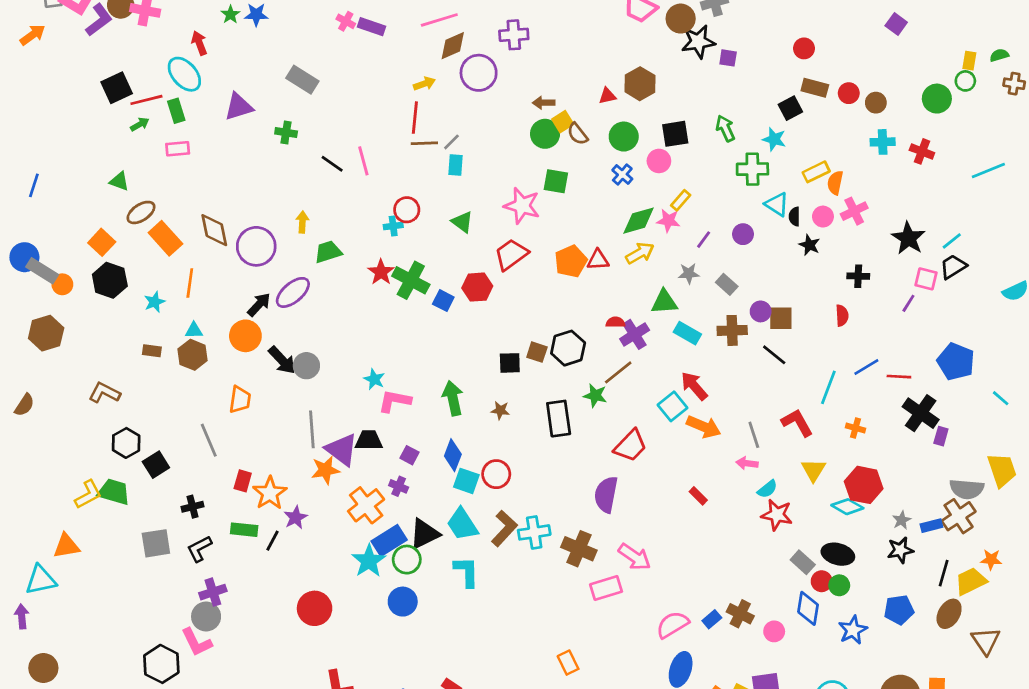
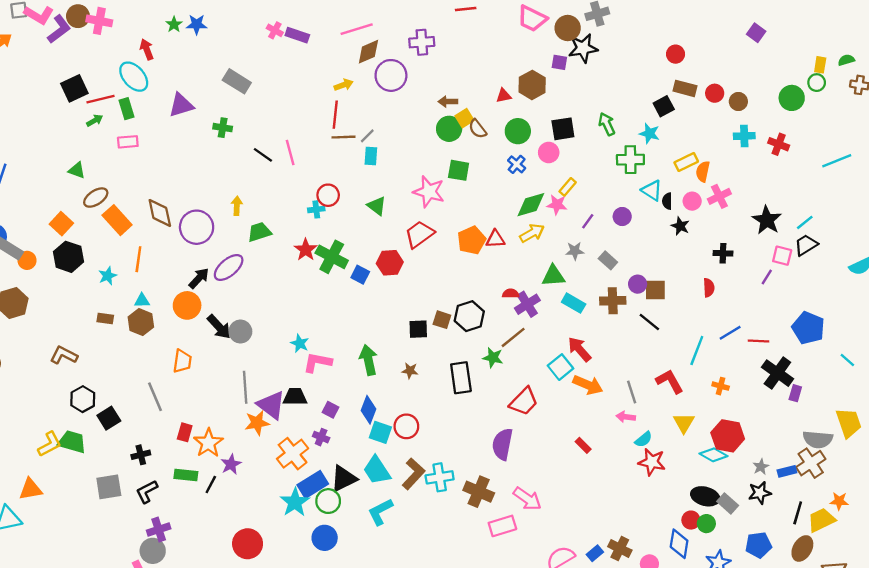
purple square: (728, 58) -> (559, 62), moved
gray rectangle: (803, 562) -> (728, 503), moved
cyan L-shape: (466, 572) -> (380, 512), turned -116

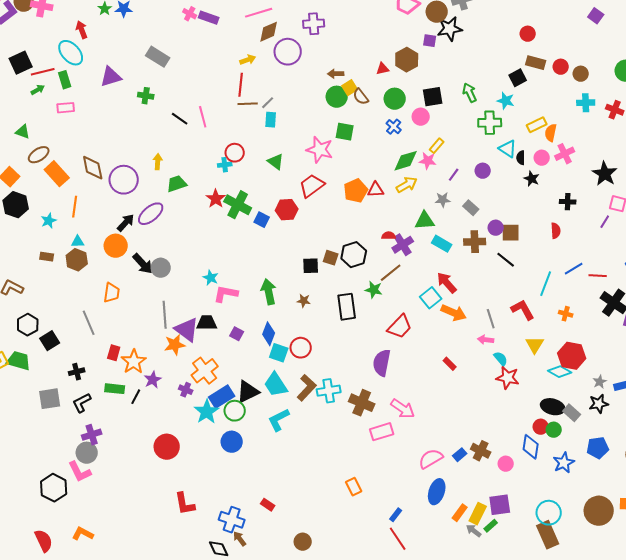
purple cross: (321, 437) -> (186, 390), moved
cyan semicircle: (644, 439) -> (501, 359), turned -91

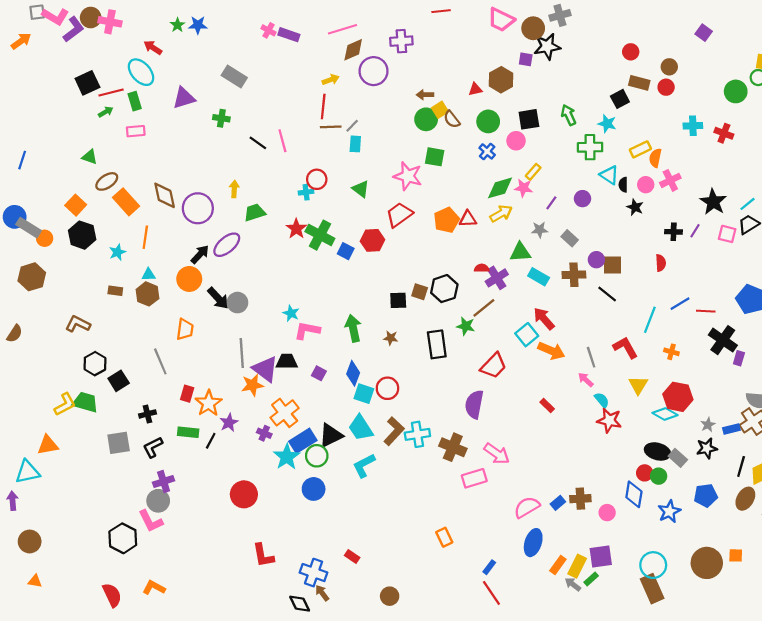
red arrow: (82, 30) -> (153, 48), turned -36
brown circle: (581, 74) -> (669, 67), moved
purple line: (605, 222) -> (695, 231), moved
pink arrow: (486, 340) -> (586, 380), turned 35
brown cross: (481, 451) -> (580, 499), turned -30

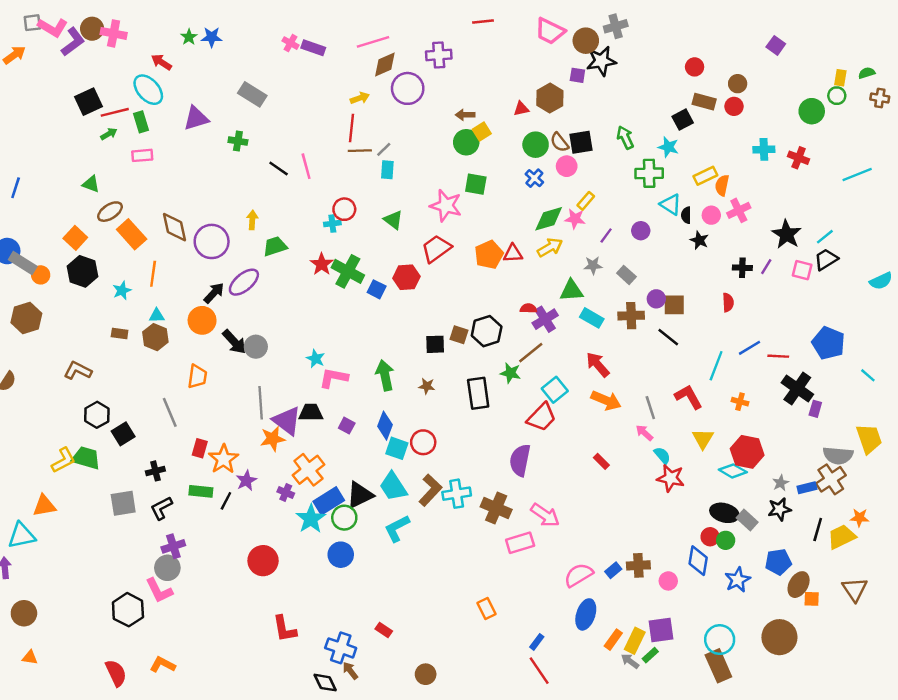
brown semicircle: (452, 119) -> (559, 142), moved
cyan square: (527, 335) -> (555, 390), moved
brown ellipse: (745, 499) -> (799, 585), moved
orange square: (736, 555) -> (812, 599), moved

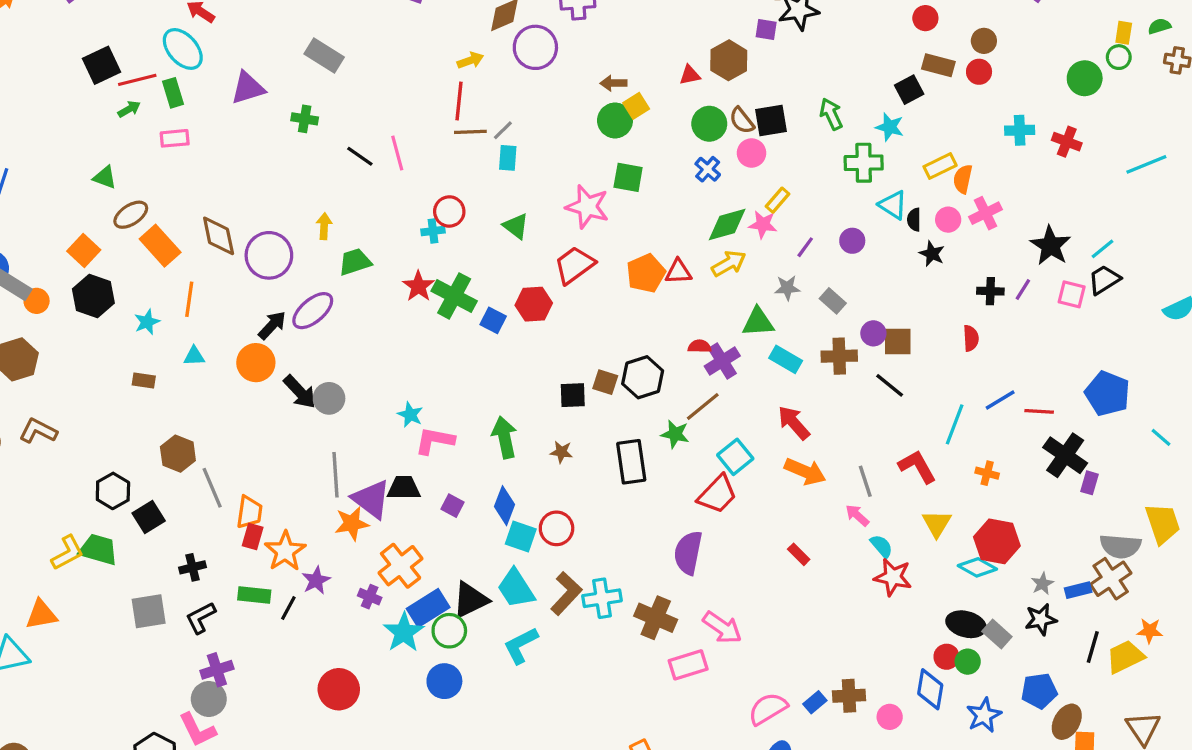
brown hexagon: (155, 337) -> (178, 454), moved
brown L-shape: (78, 371) -> (38, 431), moved
orange trapezoid: (197, 377) -> (249, 512), moved

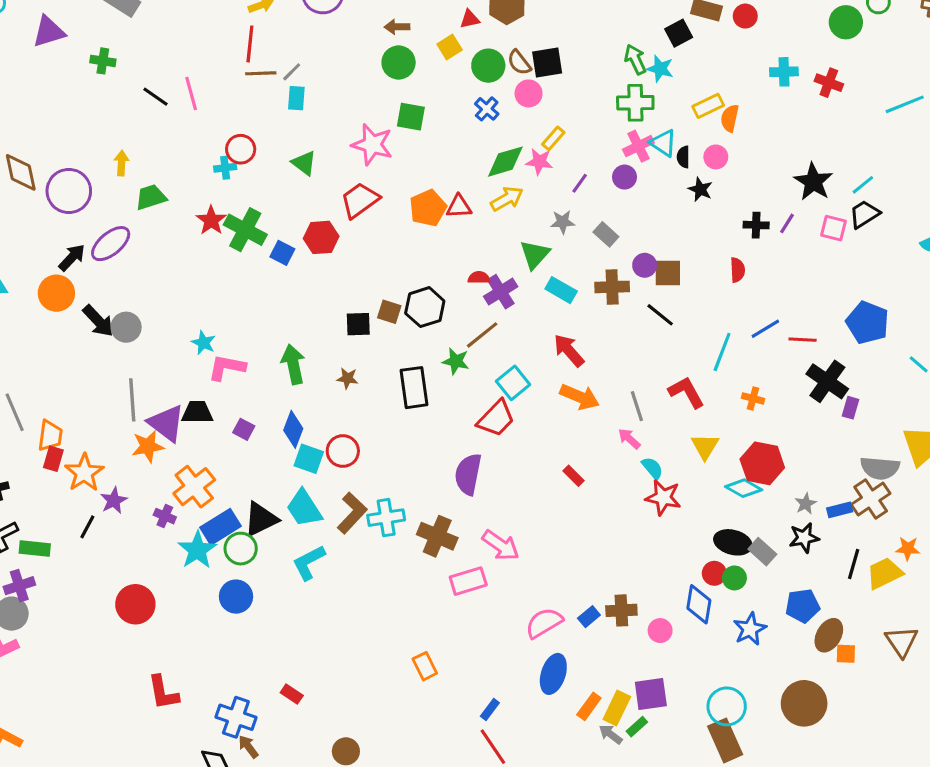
yellow square: (636, 106) -> (450, 47), moved
green arrow: (831, 114) -> (635, 59), moved
pink cross: (986, 213) -> (638, 146), moved
green triangle: (758, 322) -> (535, 254), turned -44
green rectangle: (254, 595) -> (35, 549), moved

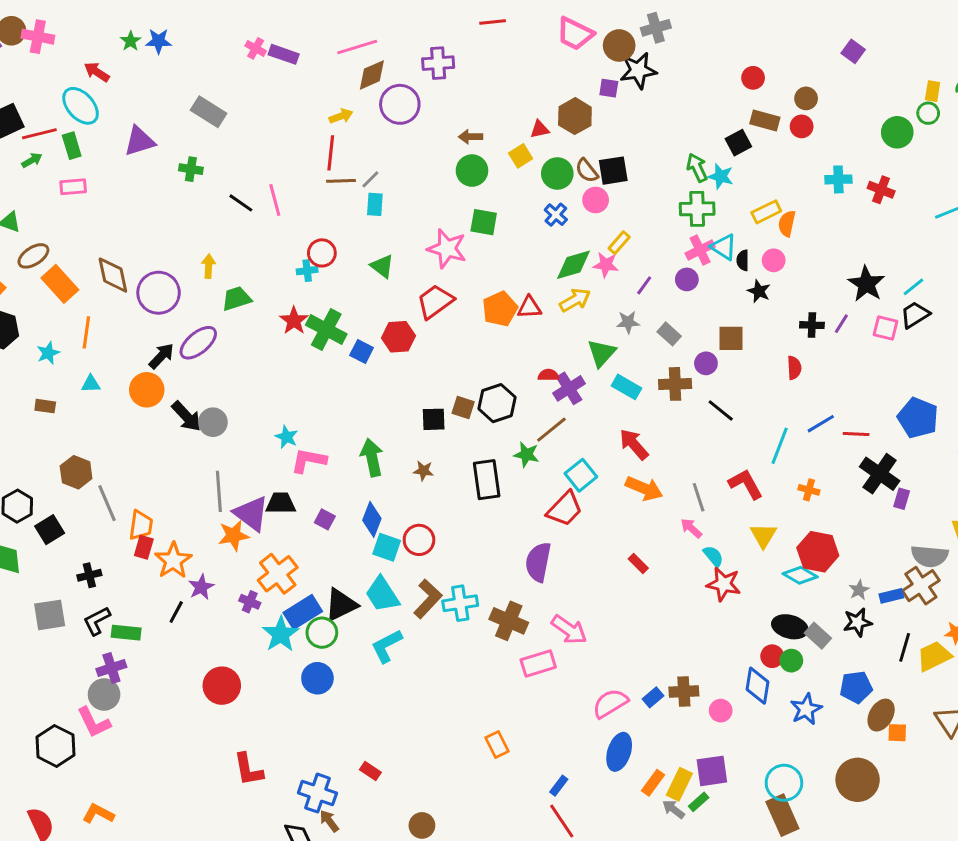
brown square: (668, 273) -> (731, 338), moved

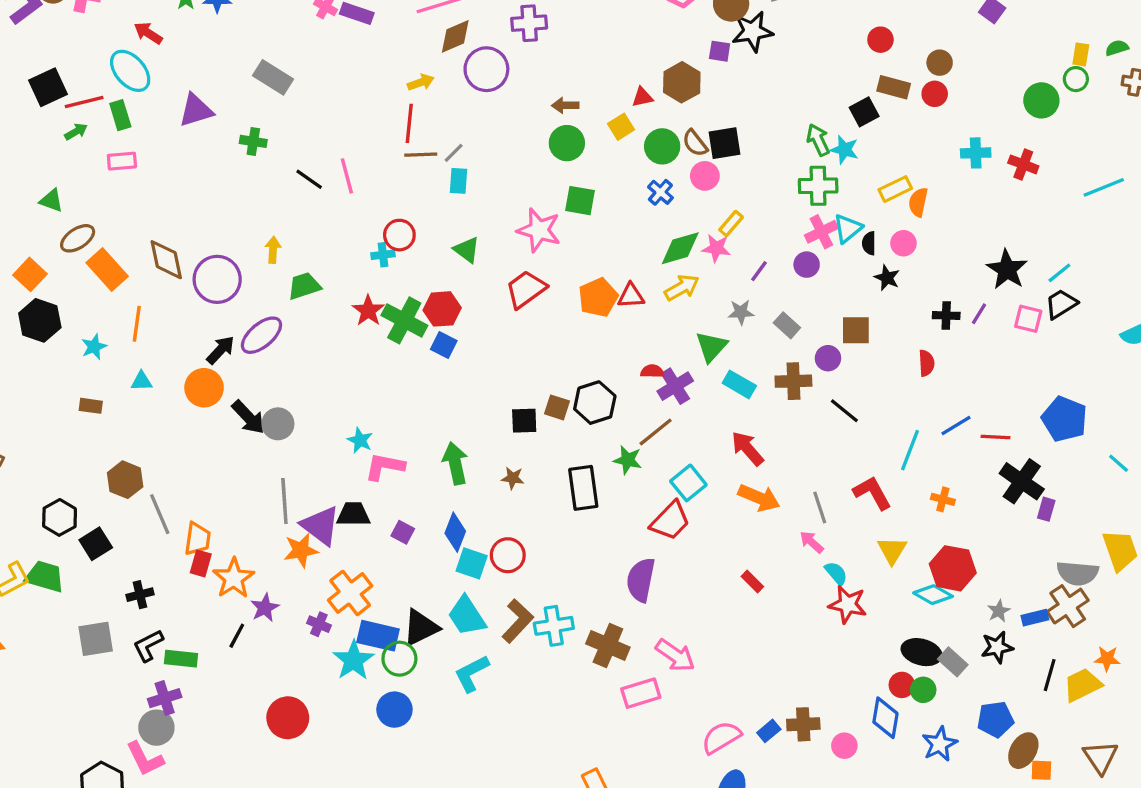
cyan triangle: (724, 247) -> (848, 228), turned 48
red hexagon: (398, 337) -> (442, 309), moved
blue rectangle: (303, 612) -> (378, 636), turned 45

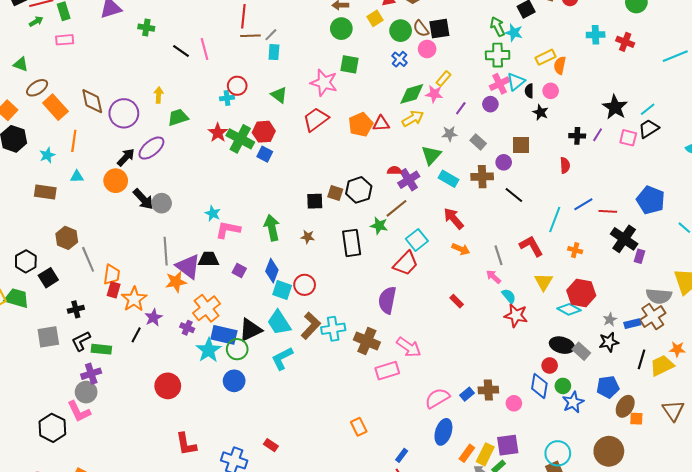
brown rectangle: (91, 406) -> (45, 192), size x1.5
orange arrow: (759, 498) -> (461, 249), size x0.7
green circle: (923, 690) -> (563, 386), moved

